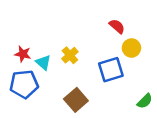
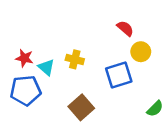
yellow cross: (70, 55) -> (75, 59), turned -35

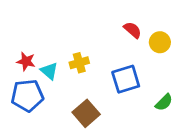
yellow circle: (141, 52) -> (160, 42), moved
yellow cross: (75, 59) -> (79, 63), turned -30
green semicircle: (155, 109) -> (164, 102), moved

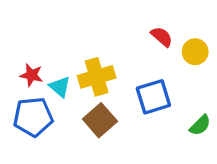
yellow cross: (79, 63) -> (97, 77), size x1.5
brown square: (86, 113) -> (100, 120), moved

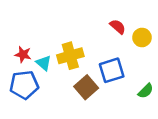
brown square: (100, 120) -> (86, 87), moved

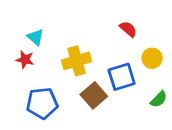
yellow circle: (142, 37) -> (152, 58), moved
cyan triangle: (44, 63) -> (35, 37), moved
blue pentagon: (24, 85) -> (42, 103), moved

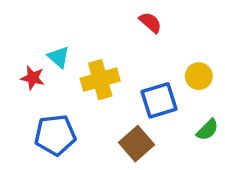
red semicircle: (128, 29) -> (150, 22), moved
cyan triangle: (35, 37) -> (59, 57), moved
brown square: (94, 95) -> (137, 144), moved

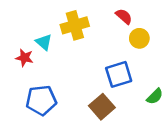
red semicircle: (150, 22) -> (124, 16), moved
yellow circle: (199, 76) -> (139, 38), moved
yellow cross: (100, 80) -> (75, 25), moved

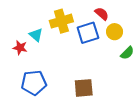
blue square: (119, 74) -> (88, 33), moved
green semicircle: (155, 96) -> (127, 53), moved
brown square: (102, 107) -> (84, 88), turned 36

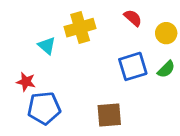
yellow circle: (115, 32) -> (166, 33), moved
blue square: (88, 33) -> (133, 66), moved
red star: (20, 48) -> (26, 82), moved

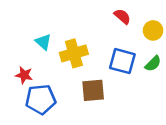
yellow cross: (80, 28) -> (74, 53), moved
blue square: (133, 66) -> (122, 61), turned 32
brown square: (109, 115) -> (93, 90), moved

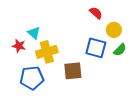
yellow circle: (153, 30) -> (114, 30), moved
yellow cross: (74, 53) -> (47, 52), moved
red star: (24, 75) -> (19, 46), moved

